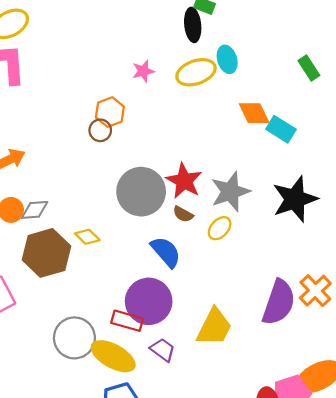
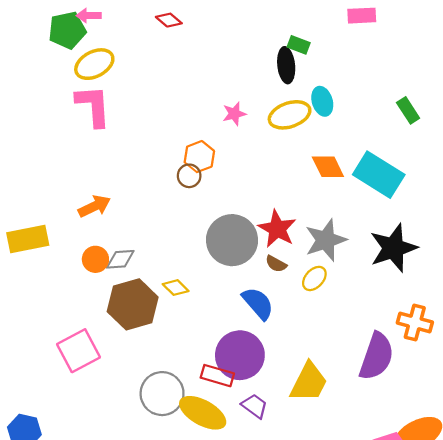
orange diamond: (254, 113) -> (328, 167), moved
cyan rectangle: (281, 129) -> (379, 175), size x1.6
orange cross: (315, 291) -> (415, 322), moved, turned -32

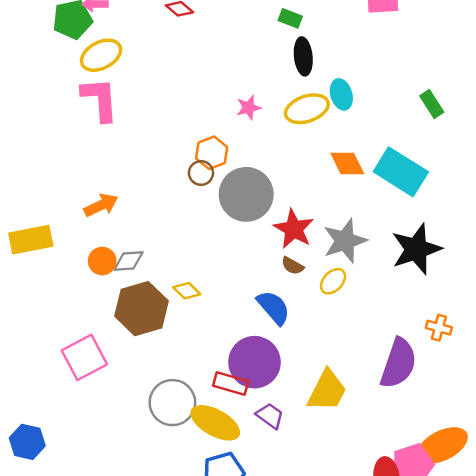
green rectangle: (299, 45) -> (290, 18), moved
gray circle: (232, 240) -> (246, 194), moved
orange cross: (415, 322) -> (439, 328), size x0.7

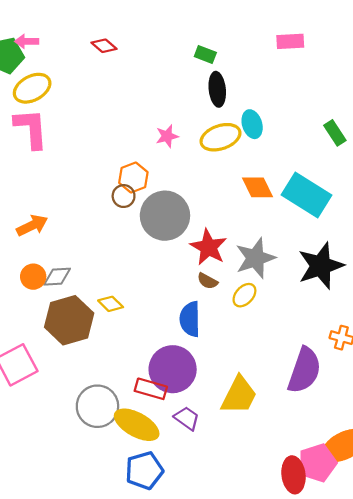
blue semicircle: (274, 307) -> (190, 319), turned -140

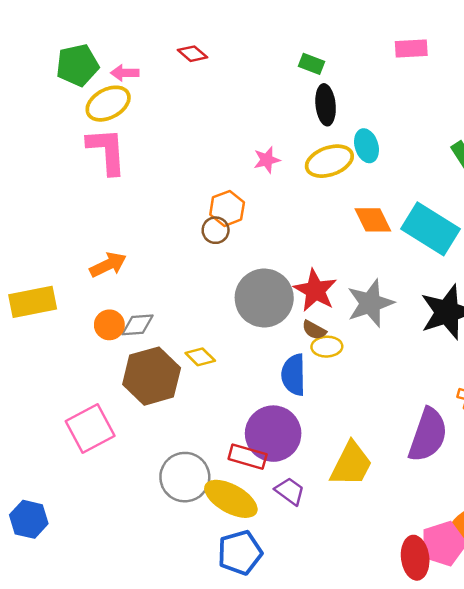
pink arrow: (27, 41) -> (125, 73), moved
gray circle: (165, 216) -> (264, 298), moved
yellow ellipse: (244, 295) -> (327, 347), moved, turned 45

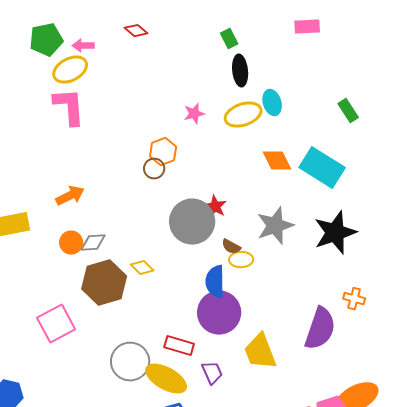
green rectangle: (311, 64) -> (229, 39), turned 42
red star: (315, 290) -> (215, 207), moved, size x0.7
purple circle: (273, 434) -> (219, 313), moved
yellow trapezoid: (351, 464) -> (260, 352), turned 132
purple trapezoid: (290, 491) -> (212, 373), turned 30

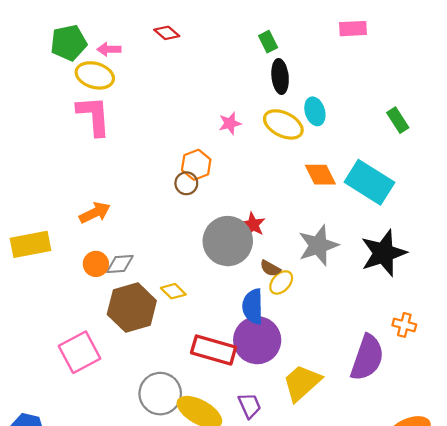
yellow ellipse: (70, 70) -> (95, 75), turned 44
yellow ellipse: (243, 115) -> (283, 124), turned 45
yellow ellipse: (241, 260) -> (281, 282), turned -45
red rectangle: (179, 346) -> (214, 350), moved, size x1.4
yellow trapezoid: (260, 352) -> (302, 383), turned 69

